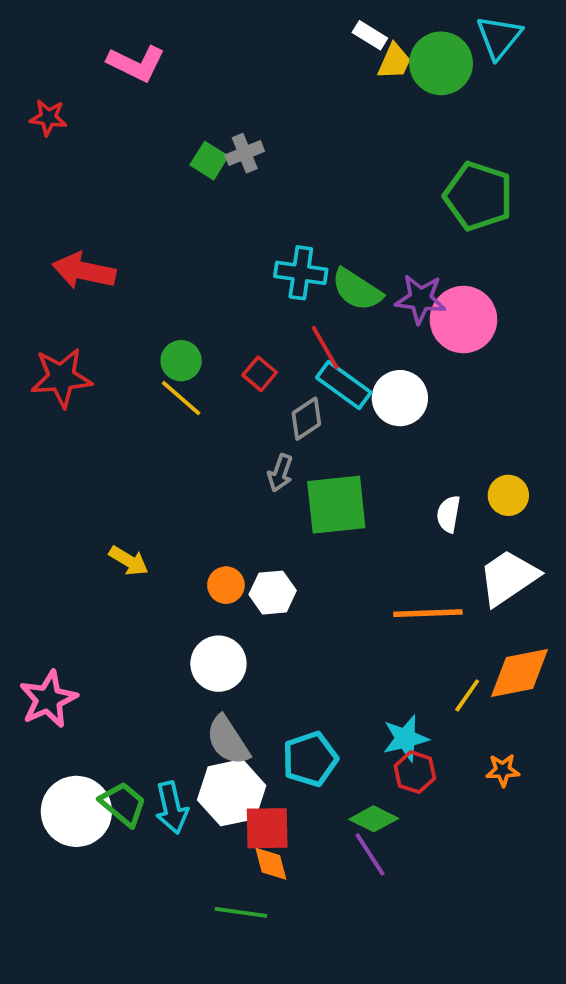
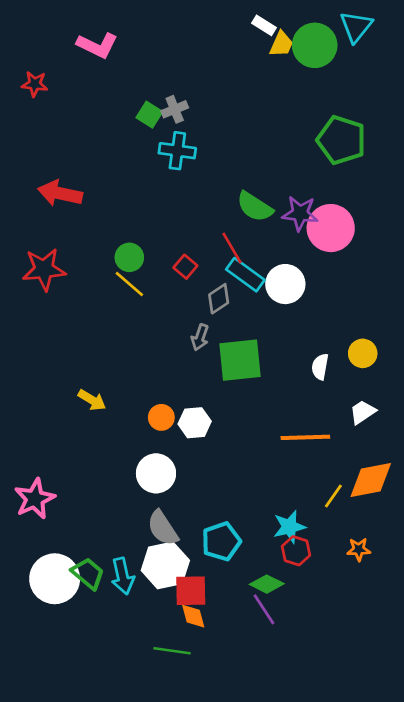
cyan cross: (301, 273) -> (177, 151), moved
white trapezoid: (508, 578) -> (363, 412), size x0.6

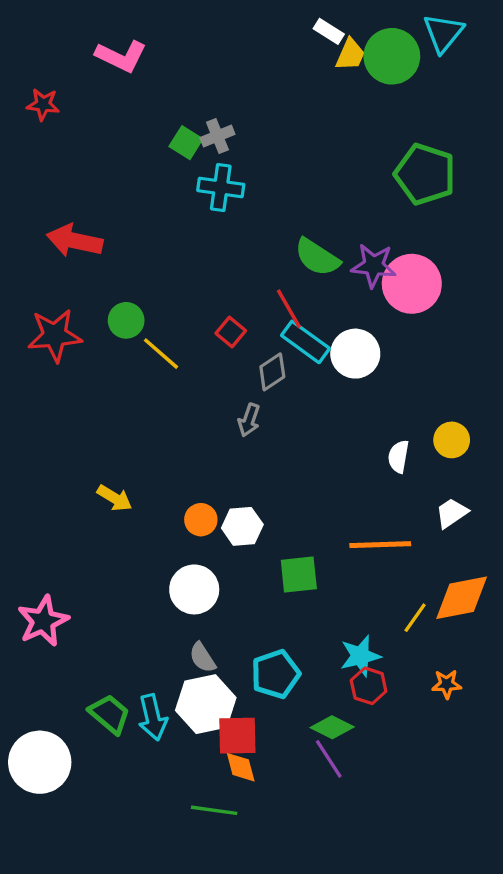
green circle: (129, 257) -> (126, 320), moved
green square: (240, 360) -> (299, 574), moved, size x0.7
gray semicircle: (163, 528) -> (203, 658), size x0.7
white circle: (55, 579) -> (40, 762), moved

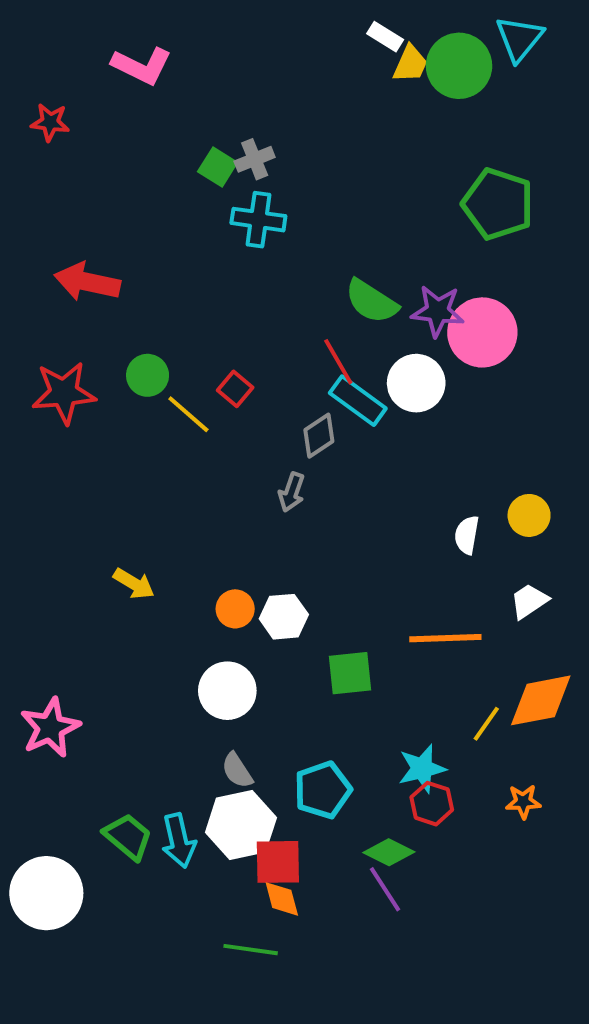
red square: (231, 332) -> (235, 389), moved
white circle: (355, 354) -> (416, 383), moved

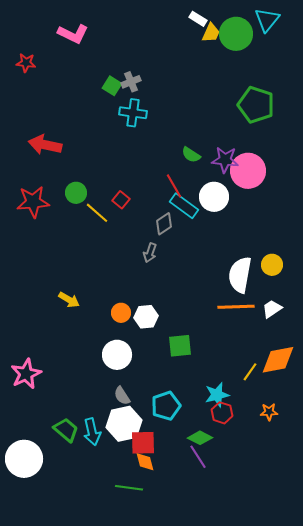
green semicircle: (371, 301) -> (191, 155), size x0.7
white semicircle: (467, 535) -> (240, 275), size x1.8
orange line: (445, 638) -> (236, 307), moved

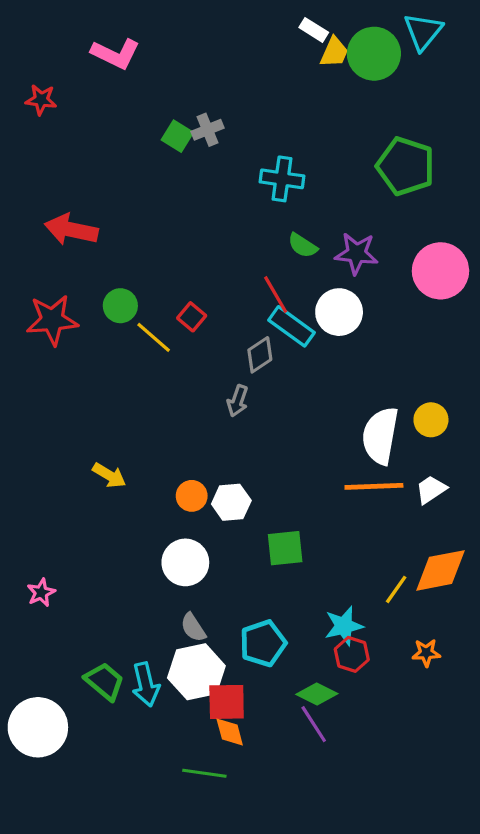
cyan cross: (133, 113) -> (282, 179), moved
pink circle: (248, 171) -> (440, 271), moved
pink star: (26, 374) -> (41, 593), size x0.6

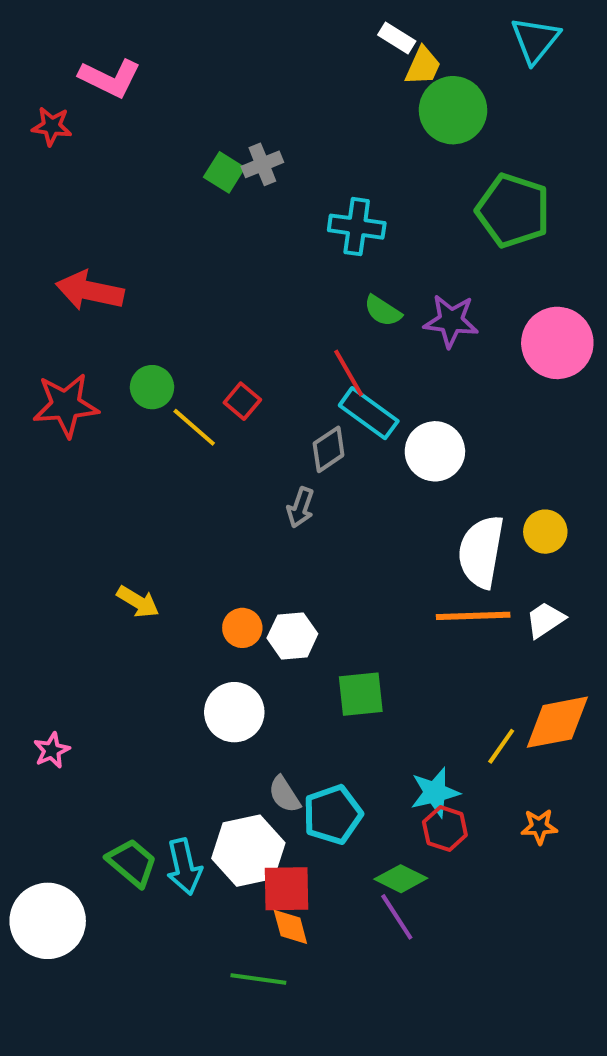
pink L-shape: (116, 54) -> (110, 78), moved
green circle: (374, 54) -> (453, 110), moved
white circle: (339, 312) -> (435, 451), moved
gray semicircle: (193, 627) -> (284, 794), moved

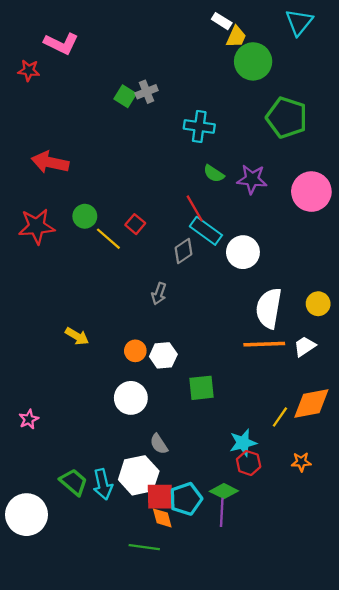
gray arrow: (300, 507) -> (159, 294), moved
yellow circle: (545, 532) -> (318, 304), moved
cyan pentagon: (333, 815) -> (186, 499), moved
purple line: (397, 917) -> (222, 512), turned 36

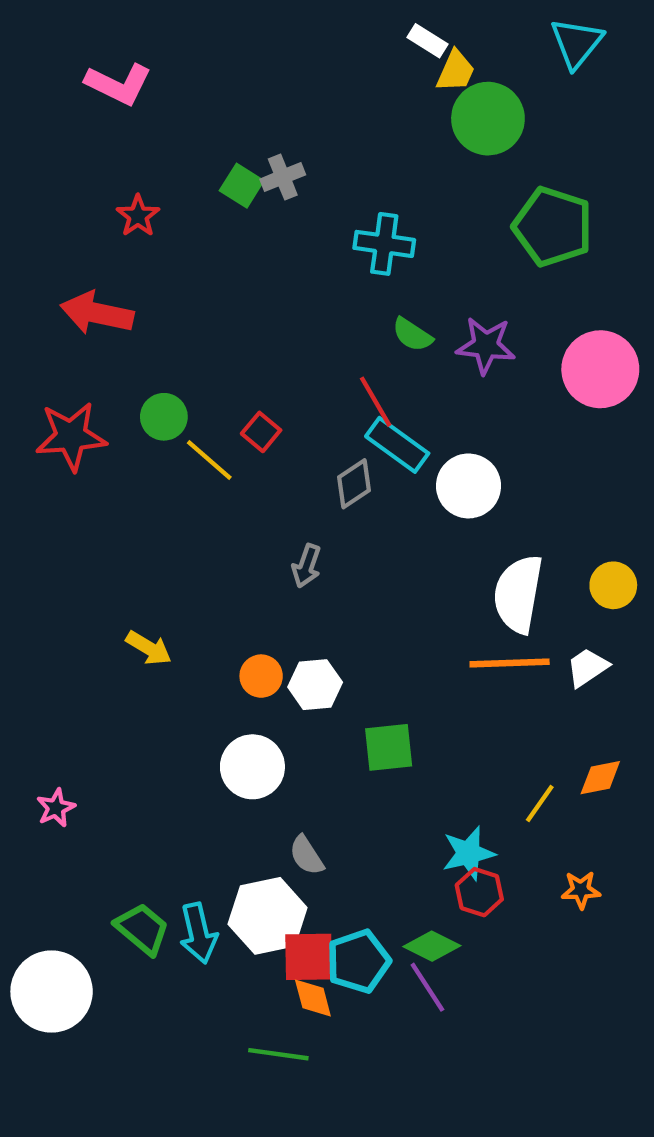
red star: (29, 70) -> (138, 216), moved, turned 30
orange diamond: (311, 404) -> (600, 778), size x0.6
purple line: (222, 512) -> (427, 987), turned -36

